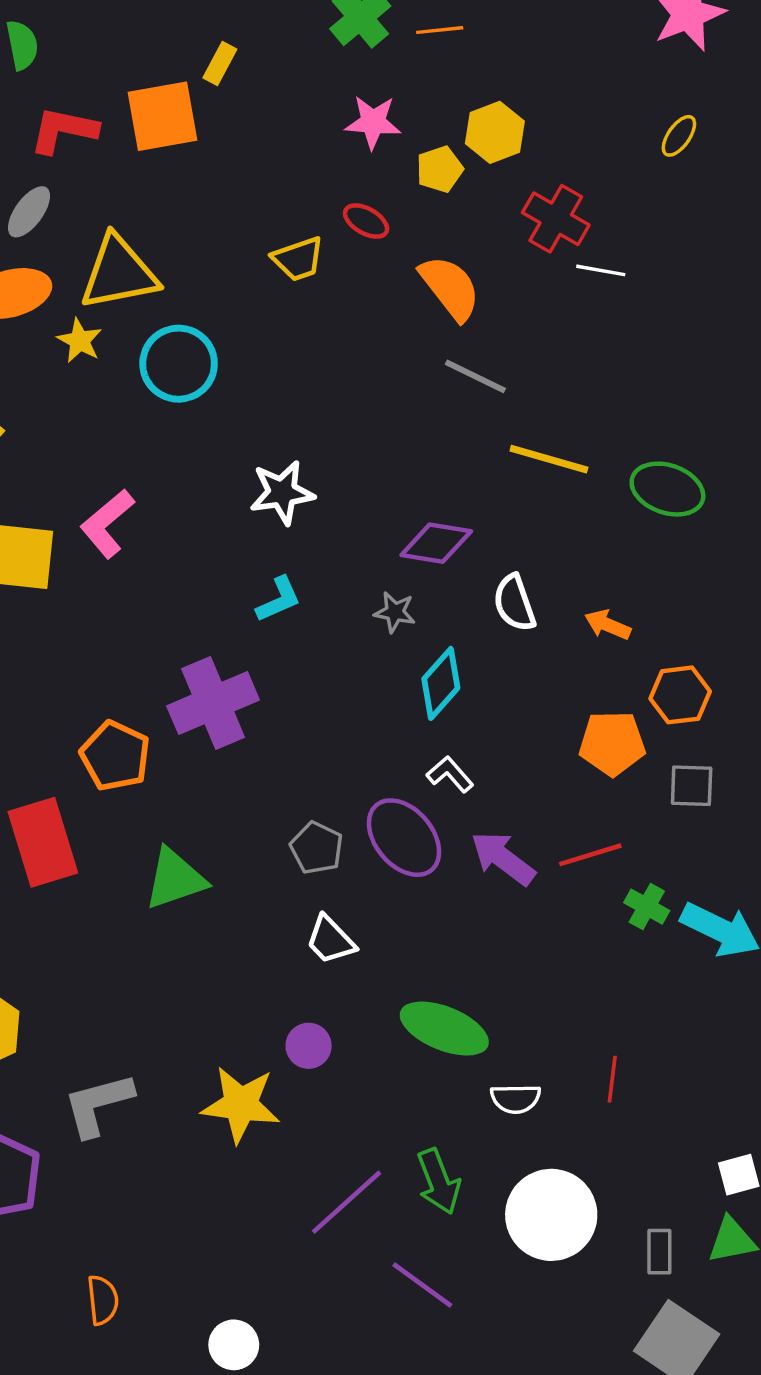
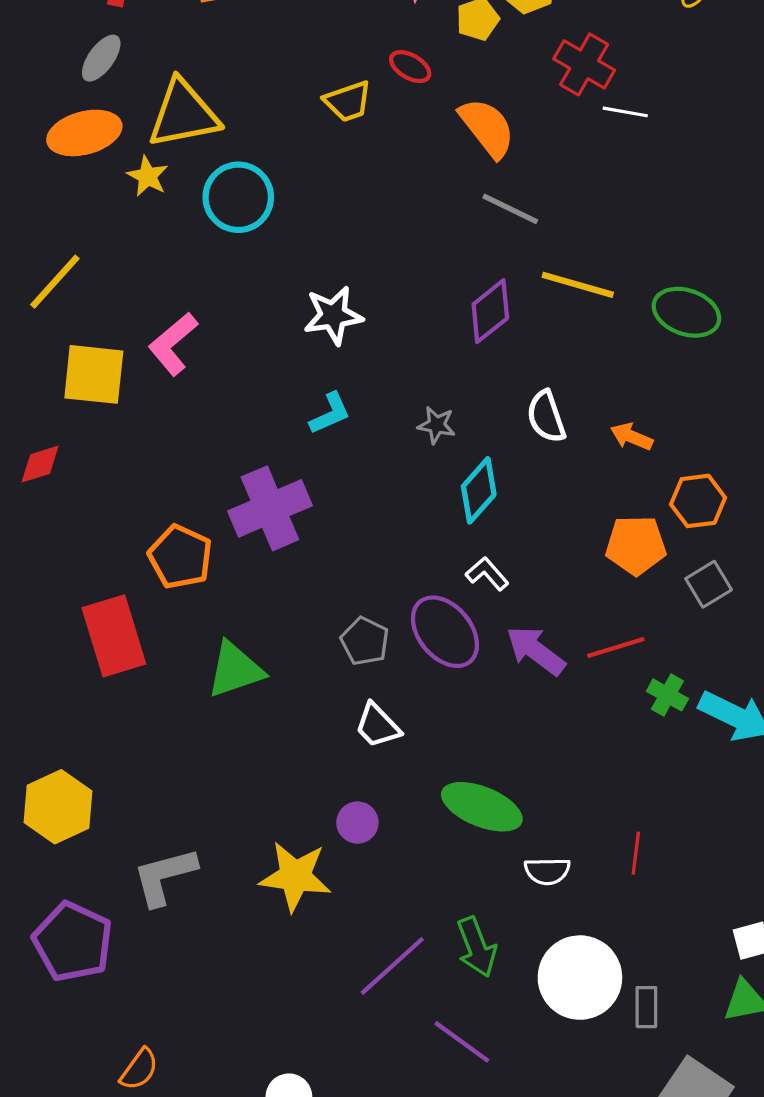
purple diamond: (436, 543) -> (490, 311), moved, turned -48
gray square: (692, 786) -> (709, 584), turned -33
gray rectangle: (659, 1252) -> (646, 1007), moved
orange semicircle: (103, 1300) -> (139, 1069), moved, turned 42

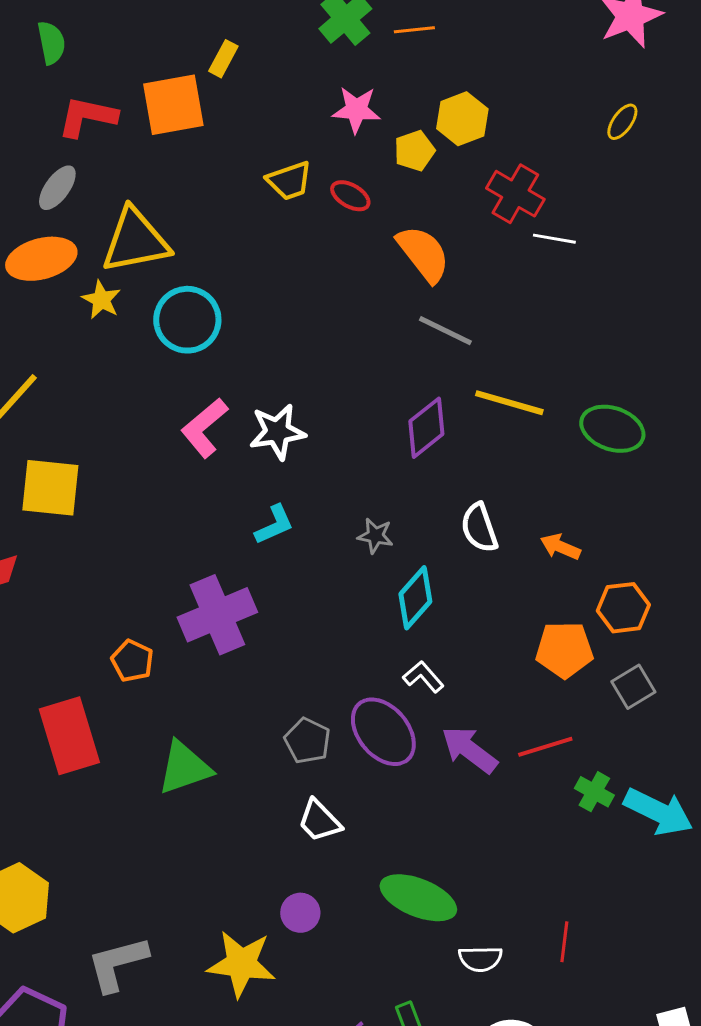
yellow trapezoid: (348, 101) -> (289, 181), moved
pink L-shape: (173, 344) -> (204, 428), moved
orange pentagon: (180, 557) -> (132, 661), size x0.7

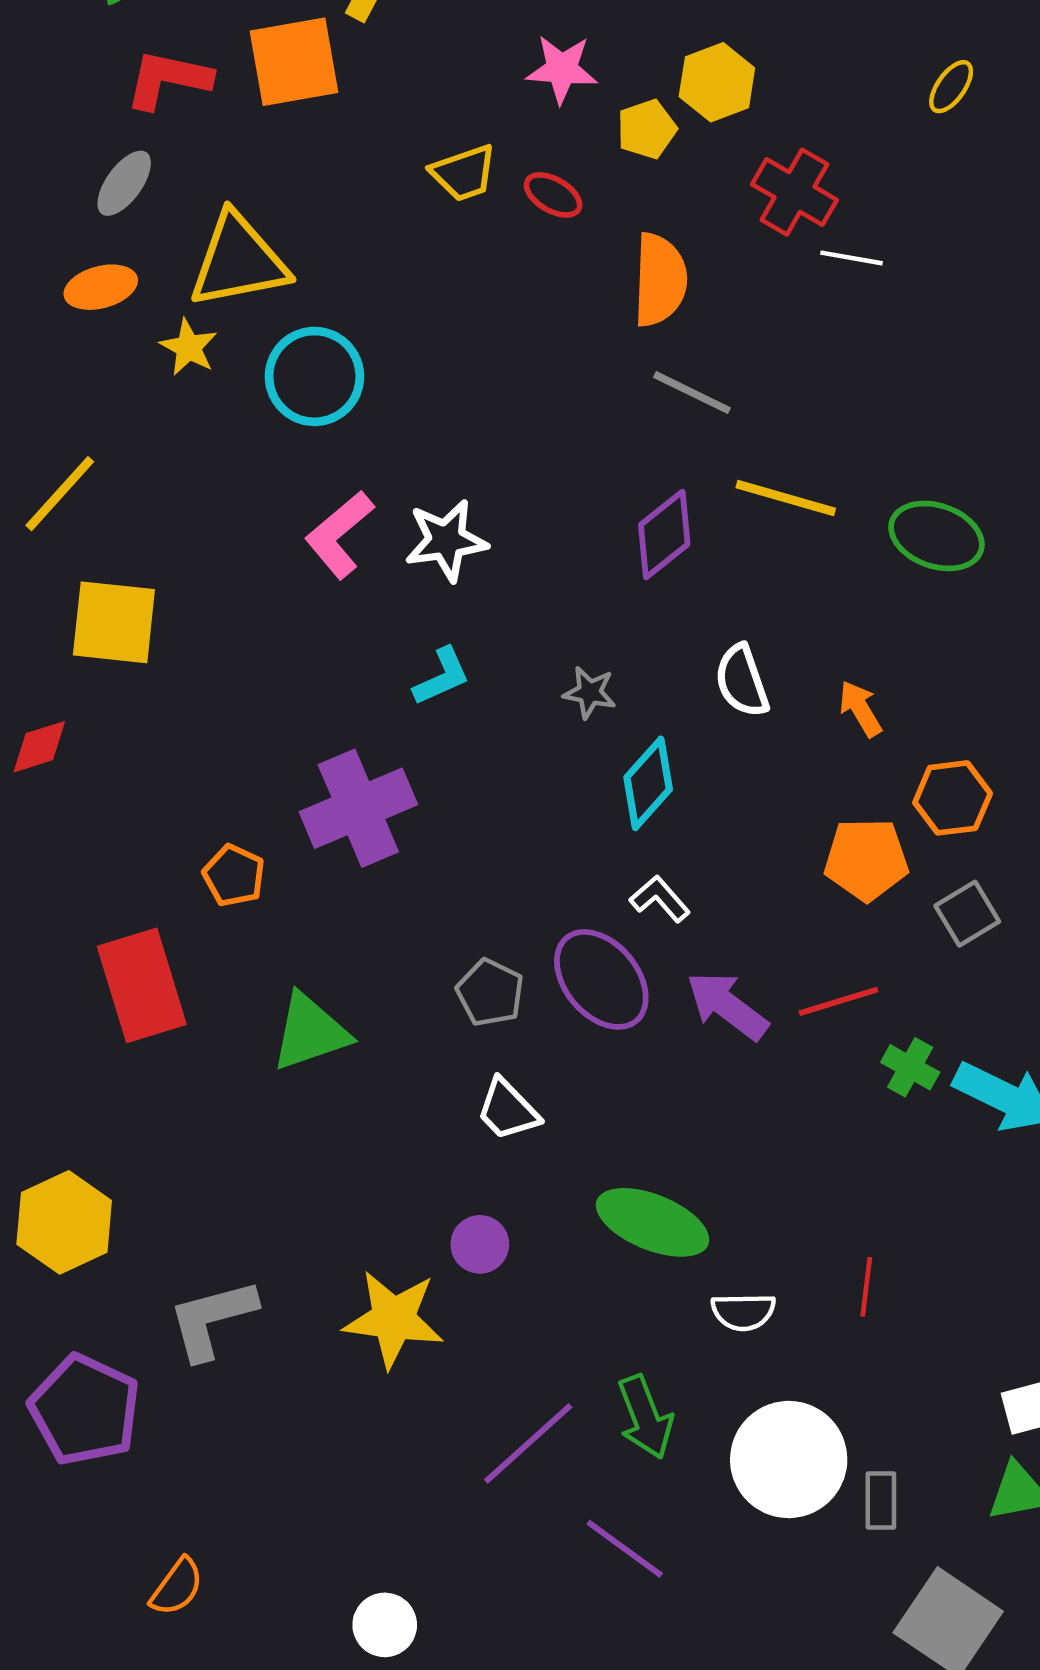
orange semicircle: (423, 254) -> (660, 280), turned 40
orange ellipse: (41, 259) -> (101, 287), size x0.7
orange arrow: (560, 547) -> (860, 709), turned 36

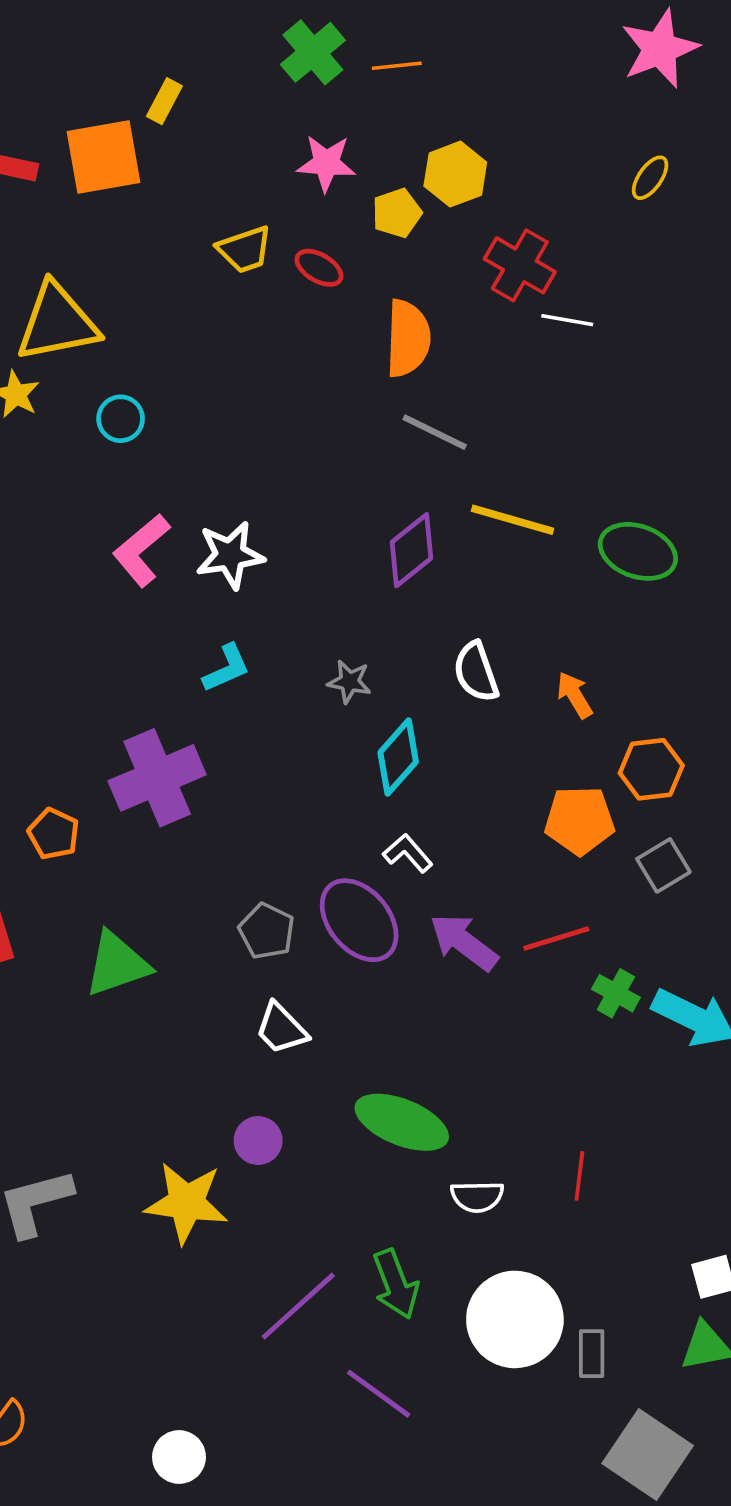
cyan circle: (314, 376) -> (121, 419), size x0.6

